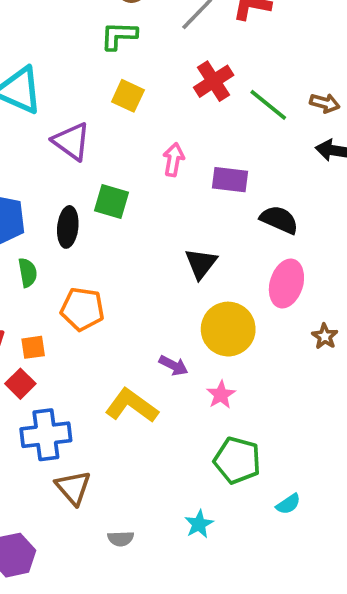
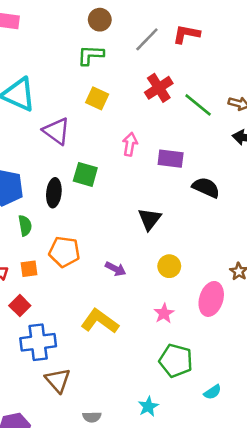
pink ellipse: (286, 283) -> (211, 299), moved
yellow circle: (228, 329) -> (169, 266), size x0.6
orange square: (33, 347) -> (29, 269), moved
purple arrow: (173, 366) -> (115, 269), moved

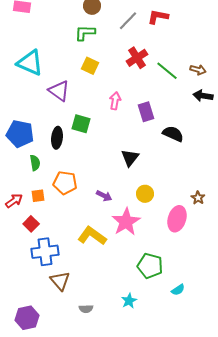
purple rectangle: (171, 159) -> (146, 112), turned 66
pink star: (164, 313) -> (126, 222), moved, size x1.8

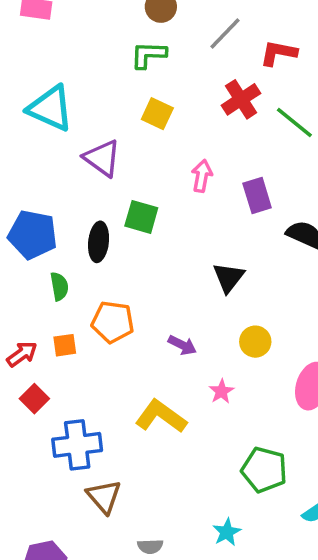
red L-shape: (158, 17) -> (278, 53), moved
pink star: (126, 222) -> (221, 391), size x0.5
red square: (31, 224) -> (34, 399), moved

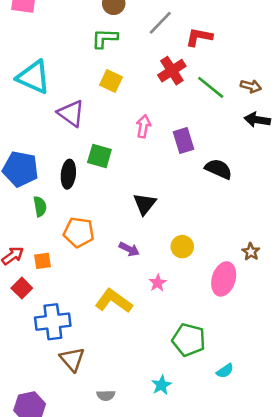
black triangle: (229, 277) -> (145, 204), moved
orange square: (65, 345) -> (42, 261), moved

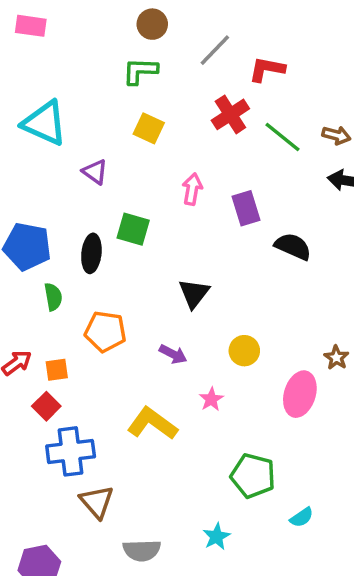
purple triangle: (71, 113) -> (95, 172), size x0.7
red square: (22, 288) -> (46, 406), moved
gray semicircle: (106, 395) -> (142, 550), size x1.5

